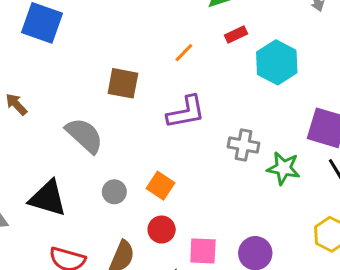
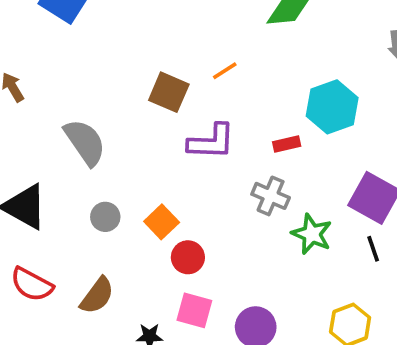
red rectangle: (236, 34) -> (287, 144), moved
brown square: (123, 83) -> (169, 92), moved
red circle: (162, 230) -> (188, 257), moved

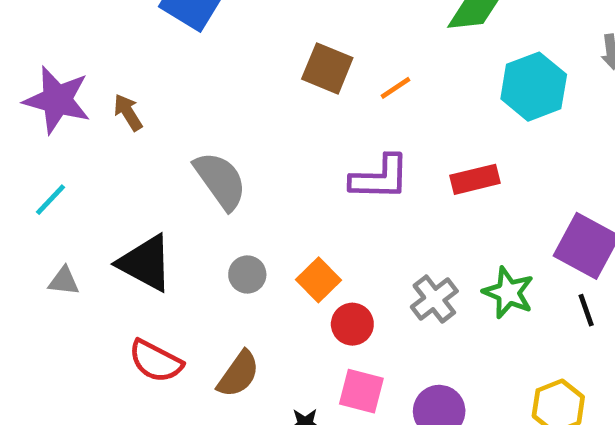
brown square: (169, 92) -> (327, 68), moved
cyan hexagon: (332, 107) -> (534, 87), moved
red rectangle: (287, 144) -> (475, 179), size x1.4
gray cross: (271, 196) -> (434, 299), moved, turned 30

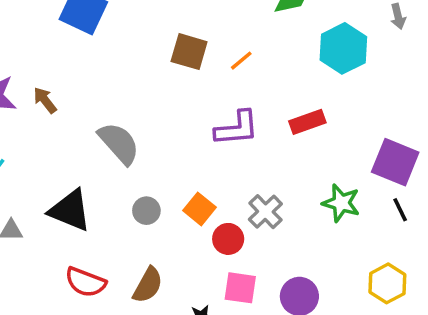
gray cross: (434, 299) -> (265, 212), moved

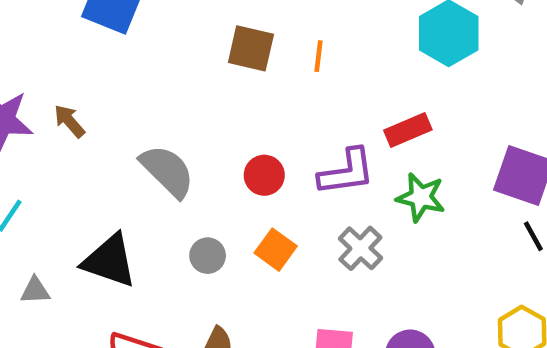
orange line: (241, 61) -> (318, 56), turned -40
purple L-shape: (237, 128) -> (346, 172), moved
green star: (341, 203) -> (421, 197), moved
red circle: (228, 239) -> (264, 175), moved

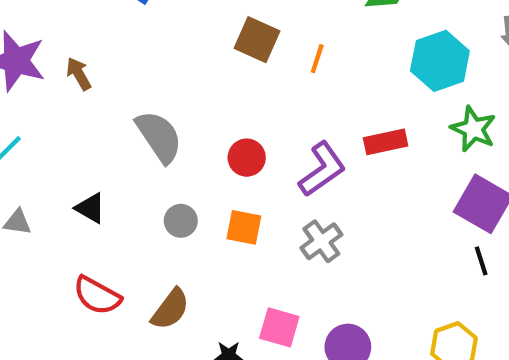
purple L-shape: (346, 172) -> (322, 169), turned -38
green star: (421, 197) -> (473, 129), moved
orange square: (276, 250) -> (244, 227), turned -36
black triangle: (110, 261) -> (90, 208), size x0.6

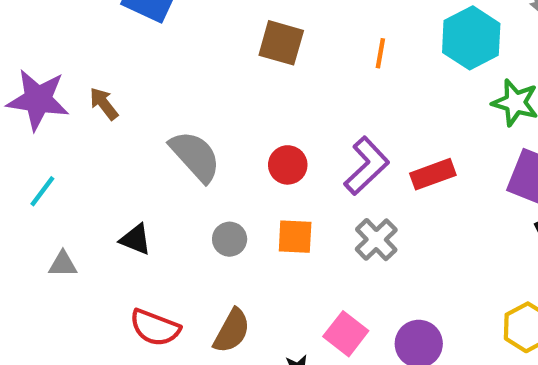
orange line: (317, 59) -> (380, 53), moved
red rectangle: (386, 142) -> (433, 174), moved
pink square: (279, 327) -> (346, 334), turned 30

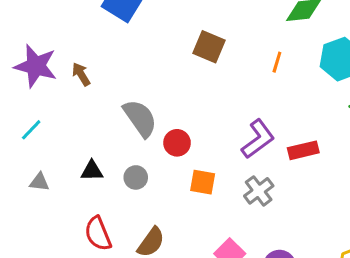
red circle: (288, 165) -> (177, 143), moved
black triangle: (135, 239) -> (92, 171), turned -30
gray circle: (230, 239) -> (136, 177), moved
red semicircle: (155, 328) -> (98, 234), turned 40

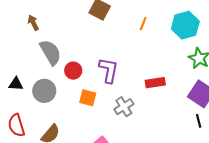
brown arrow: (81, 74) -> (33, 23), moved
purple L-shape: (258, 139) -> (109, 70), moved, turned -48
gray circle: (136, 177) -> (44, 91), size x1.5

